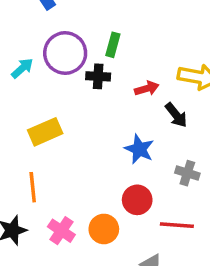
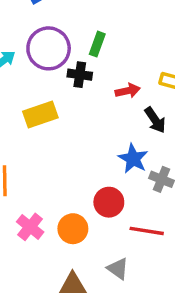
yellow rectangle: (45, 132) -> (40, 115), moved
blue star: (139, 149) -> (133, 159), moved

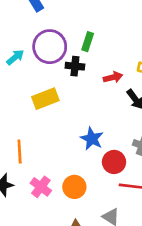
blue star: (133, 159) -> (92, 139), moved
red circle: (109, 202) -> (114, 162), moved

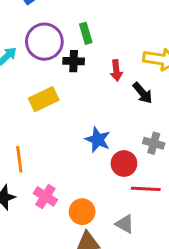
green rectangle: (88, 42) -> (86, 33), turned -30
red arrow: (113, 77) -> (116, 71), turned 102
orange circle: (74, 187) -> (82, 212), moved

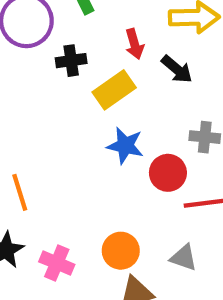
black cross: (74, 61) -> (71, 61), moved
yellow rectangle: (44, 99) -> (114, 90), moved
pink cross: (45, 196) -> (57, 263), moved

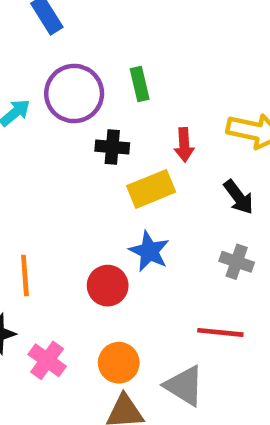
black arrow: (177, 69) -> (239, 197), moved
red circle: (168, 173) -> (108, 286), moved
gray triangle: (184, 258) -> (184, 386), size x1.4

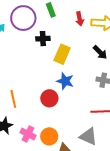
red arrow: (184, 145) -> (80, 19), moved
yellow rectangle: (151, 189) -> (62, 54), turned -36
orange circle: (119, 363) -> (49, 136), moved

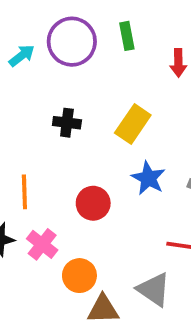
black cross: (43, 39) -> (67, 123), moved
blue star: (65, 81) -> (148, 178), moved
pink cross: (28, 134) -> (42, 244), moved

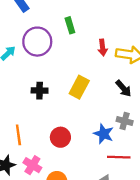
green rectangle: (127, 36) -> (70, 25), moved
blue star: (148, 178) -> (104, 134), moved

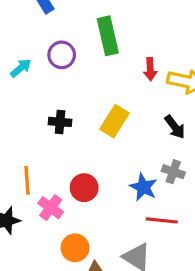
green rectangle: (70, 25) -> (108, 36), size x1.6
purple circle: (37, 42) -> (62, 55), size x0.7
pink cross: (32, 165) -> (51, 208), moved

